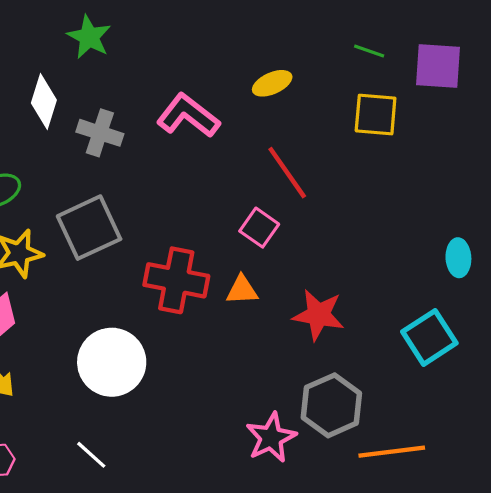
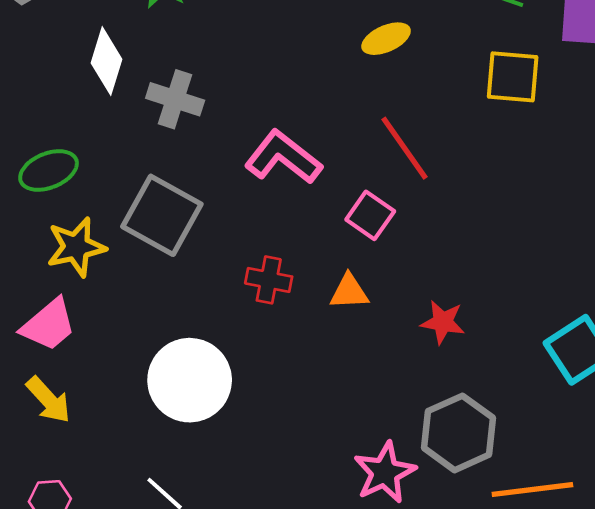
pink L-shape: (188, 116) -> (283, 157), moved
gray square: (89, 228) -> (162, 215), turned -36
red cross: (176, 280) -> (269, 280), size x0.6
red star: (318, 315) -> (443, 322), size x0.7

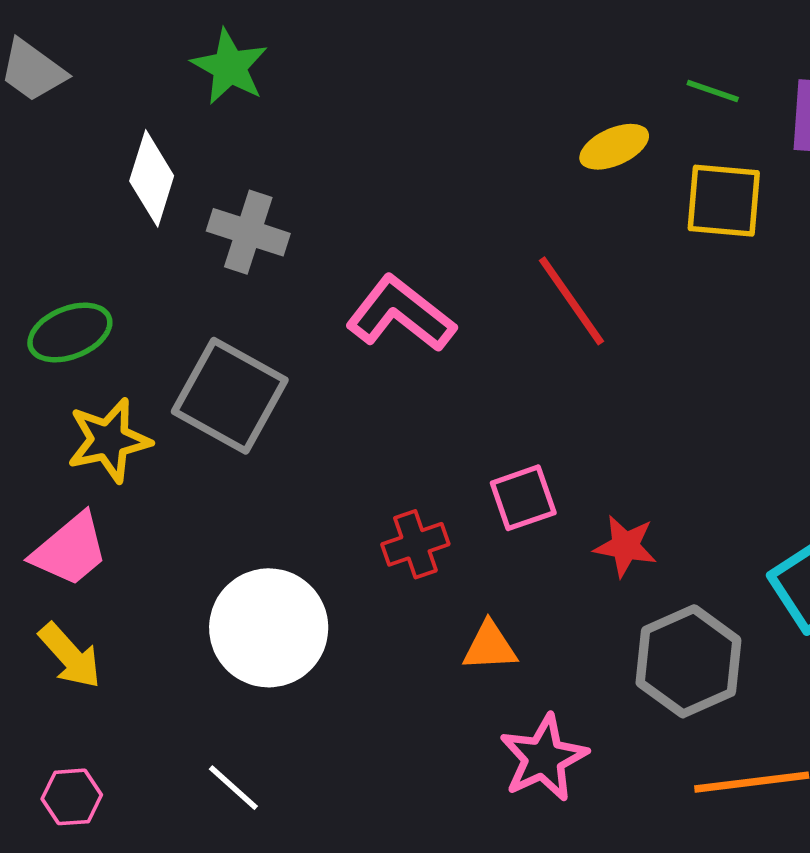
yellow ellipse: (386, 39) -> (614, 147), moved
pink square: (370, 215) -> (523, 498), moved, turned 36
red cross: (269, 280) -> (415, 544), moved, turned -30
orange triangle: (349, 292) -> (490, 646), moved
gray hexagon: (459, 433) -> (688, 661), moved

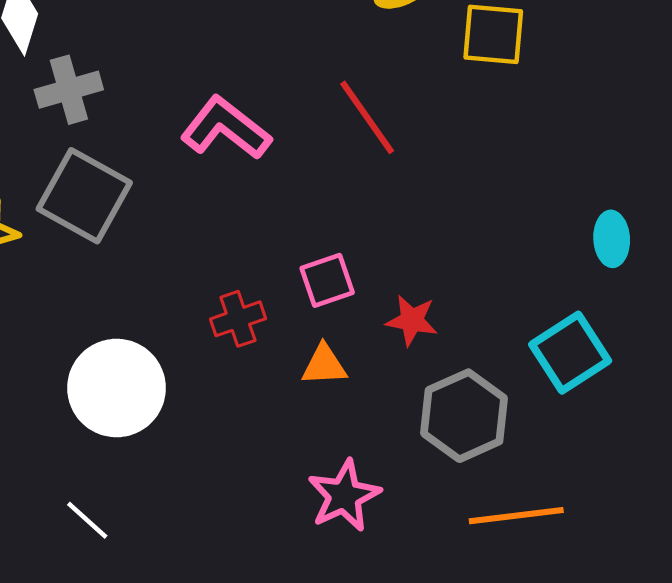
gray cross: (248, 232) -> (69, 90), moved, turned -34
orange triangle: (490, 646) -> (324, 365), moved

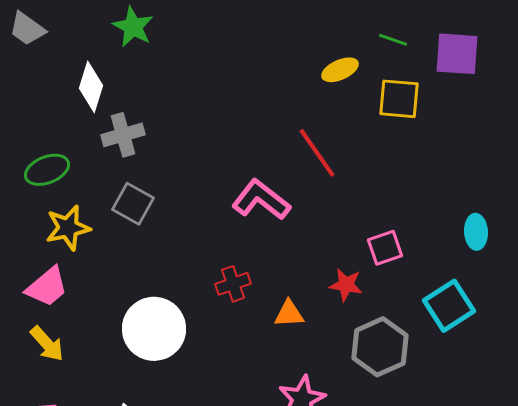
pink L-shape: (226, 128) -> (261, 200), moved
gray square: (84, 196) -> (133, 204), size x0.7
pink square: (327, 280) -> (385, 248), moved

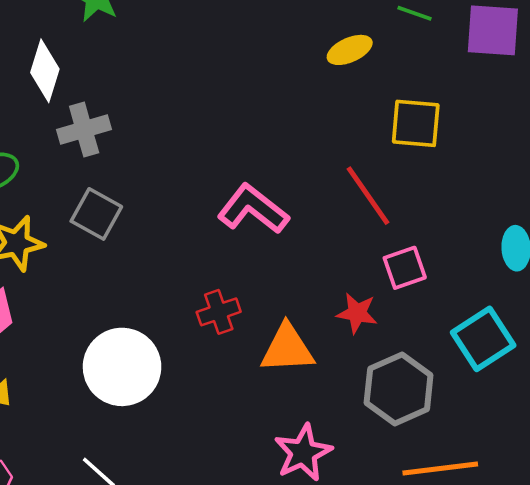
yellow square: (399, 99) -> (416, 123), moved
red line: (317, 153) -> (368, 196), moved
orange triangle: (289, 314) -> (287, 349), size x1.5

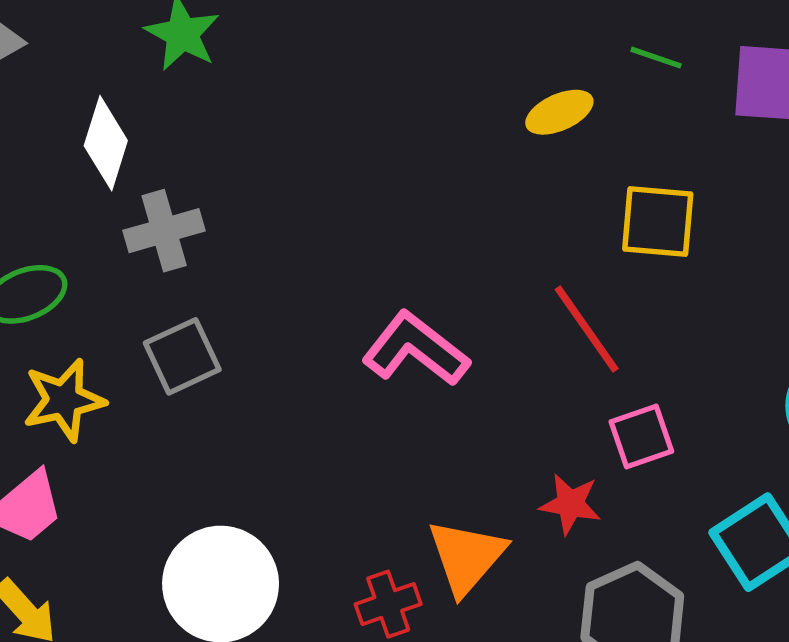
gray square: (96, 214) -> (182, 356), turned 36
red cross: (219, 312) -> (388, 604), moved
orange triangle: (287, 349) -> (466, 557), turned -46

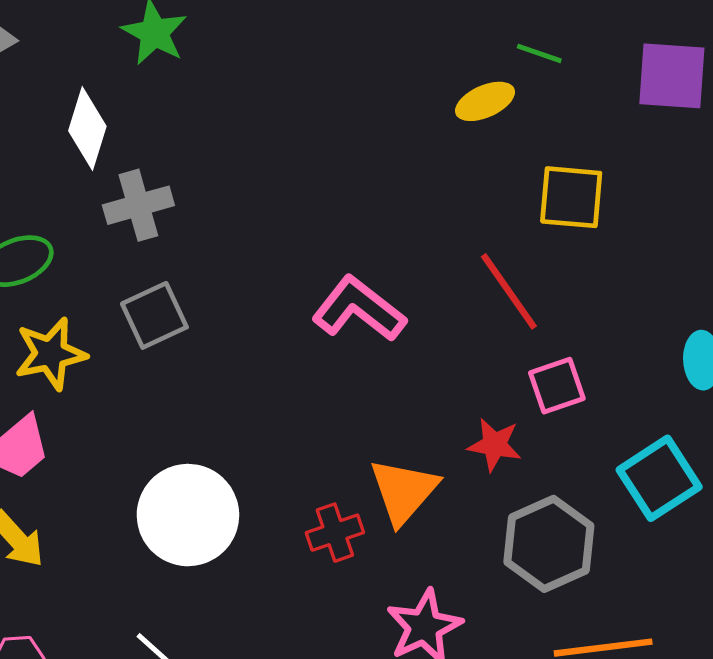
green line: (656, 58) -> (539, 53), moved

